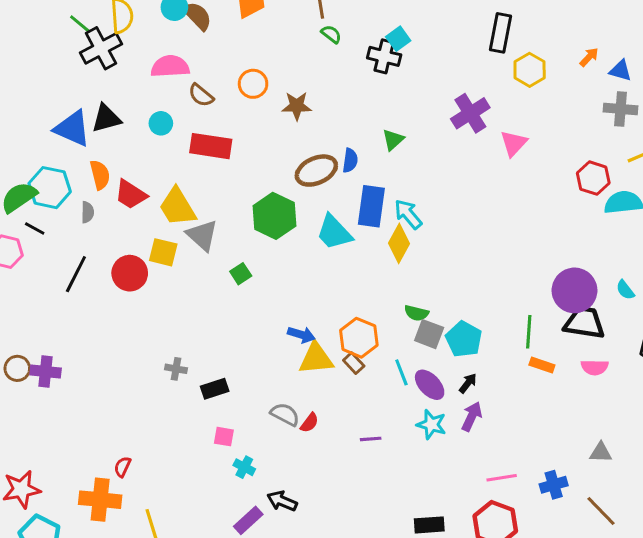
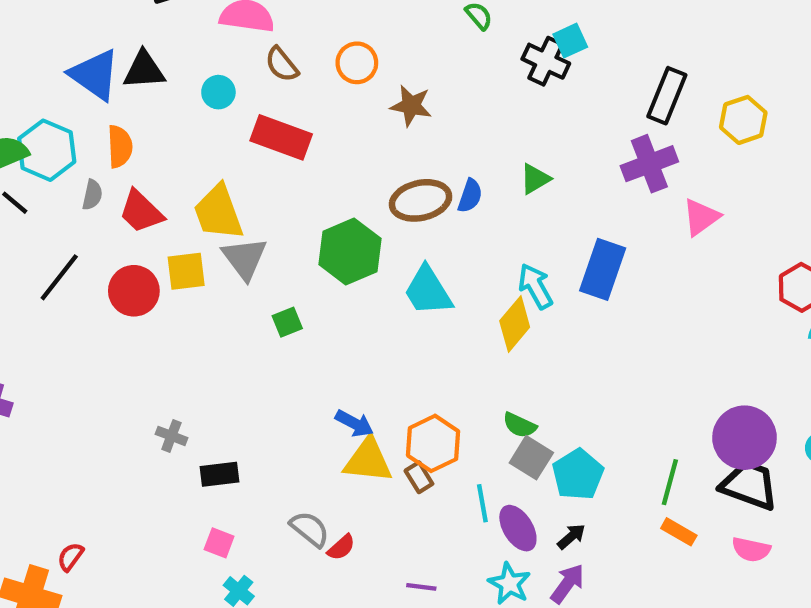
black rectangle: (500, 33) -> (667, 96), moved
red trapezoid: (131, 194) -> (141, 212), moved
blue rectangle: (371, 206) -> (603, 269), moved
yellow square: (163, 252) -> (186, 271), turned -32

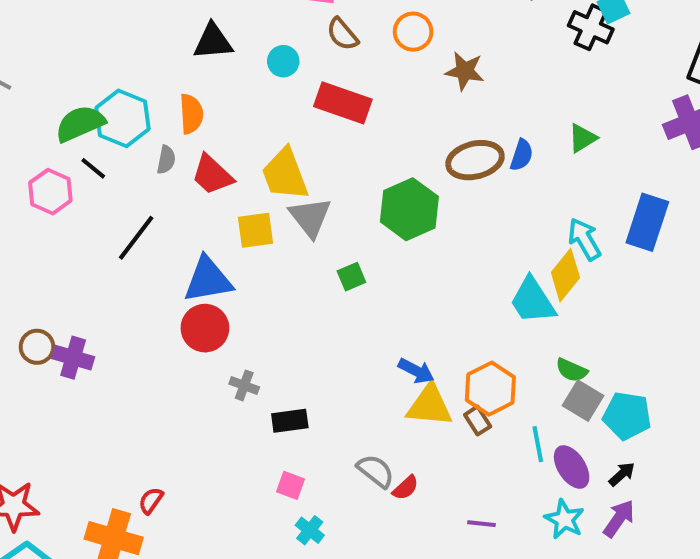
blue triangle: (95, 75) -> (208, 280), moved, turned -44
red circle: (134, 291) -> (205, 328), moved
cyan trapezoid: (428, 291) -> (533, 301), moved
cyan pentagon: (578, 474) -> (627, 416), turned -30

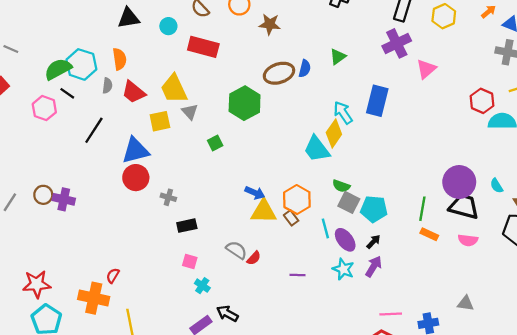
gray triangle: (310, 217) -> (190, 112), size x0.7
gray cross: (244, 385) -> (168, 197), moved

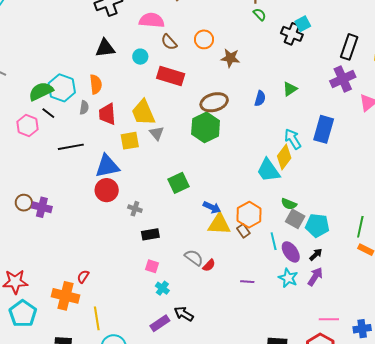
brown ellipse: (279, 73) -> (214, 102), moved
red trapezoid: (134, 92) -> (107, 114), turned 45
black line: (94, 130) -> (71, 147), turned 45
green square: (215, 143) -> (178, 183), moved, size x1.5

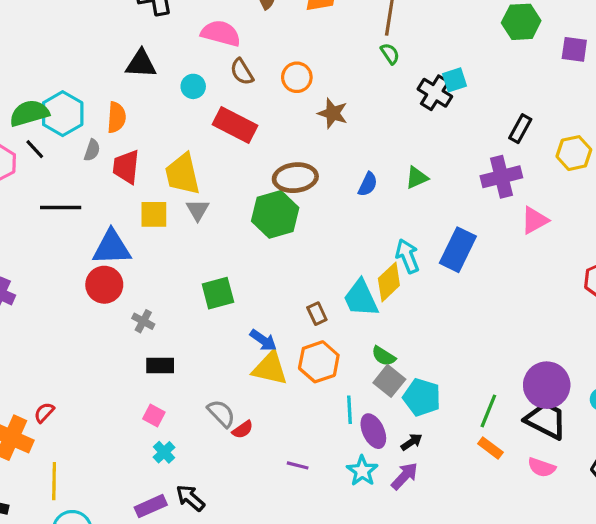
black rectangle: (349, 47) -> (520, 129), size x0.7
brown rectangle: (243, 231) -> (317, 314), moved

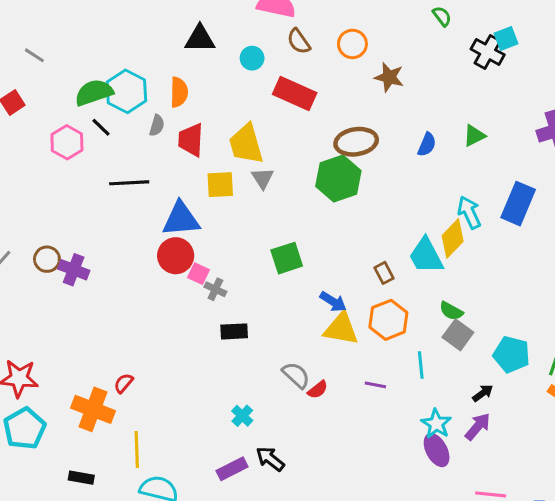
cyan pentagon: (422, 397) -> (512, 354), moved
pink square: (154, 416) -> (198, 274), moved
purple ellipse: (373, 431) -> (437, 450), moved
purple line: (298, 465) -> (375, 385), moved

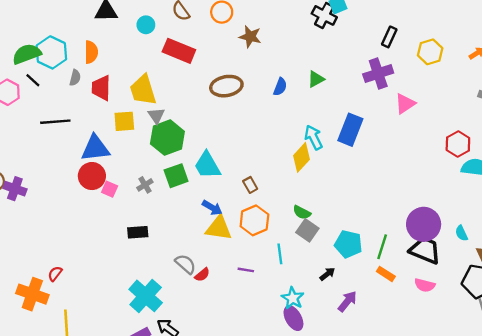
green hexagon: (338, 179) -> (167, 138), moved
cyan trapezoid: (426, 256) -> (207, 165), moved
gray cross: (215, 289) -> (145, 185), moved, turned 35
cyan cross: (242, 416) -> (146, 296), size x2.0
purple arrow: (478, 427) -> (347, 301), moved

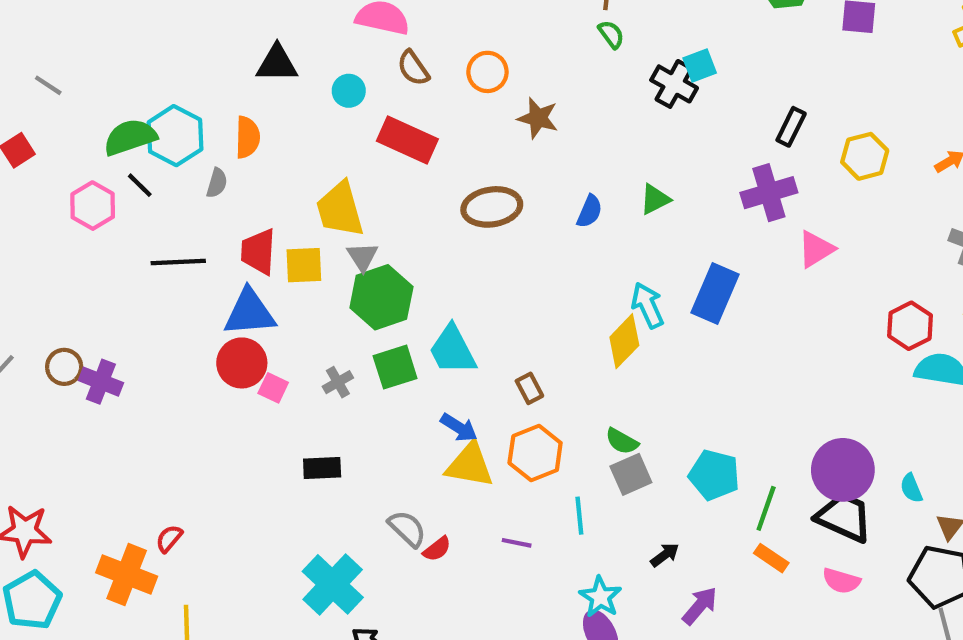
red trapezoid: (101, 88) -> (258, 252), moved
gray square: (307, 230) -> (631, 474), turned 30
cyan pentagon: (348, 244) -> (714, 475), moved

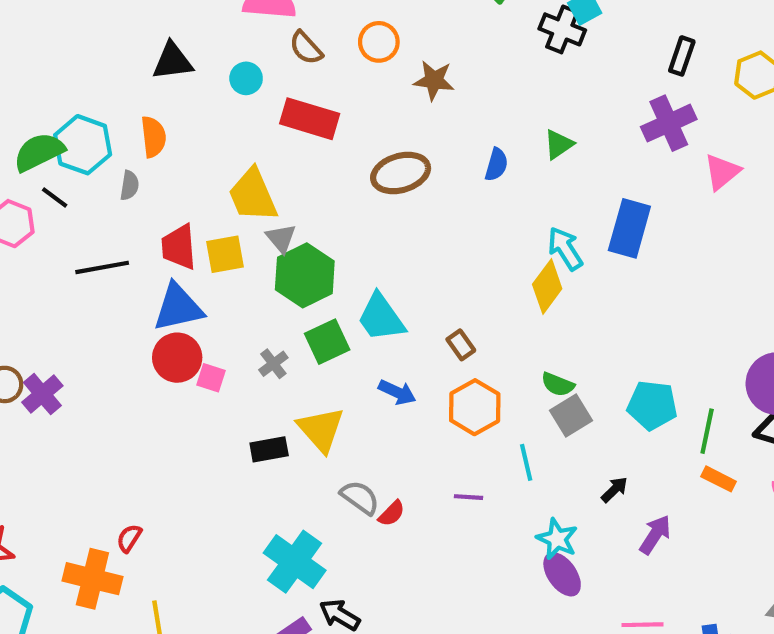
purple cross: (101, 382) -> (42, 394), turned 36
yellow triangle: (470, 465) -> (321, 429), moved, turned 46

